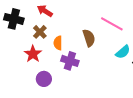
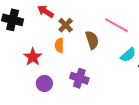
brown cross: (40, 32) -> (66, 25), moved
purple cross: (70, 61) -> (79, 78), moved

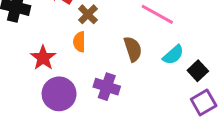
brown semicircle: (92, 40) -> (133, 49), moved
purple circle: (44, 83) -> (59, 94), size x1.5

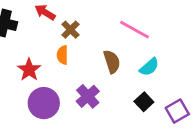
black square: (198, 71) -> (144, 102), moved
purple cross: (107, 87) -> (88, 96), turned 30

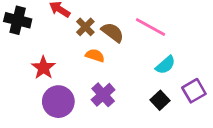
orange semicircle: (62, 55) -> (95, 55), moved, turned 108
brown semicircle: (112, 62) -> (113, 32), moved, turned -35
purple square: (177, 111) -> (194, 91), moved

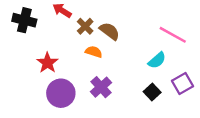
pink line: (151, 27) -> (173, 35), moved

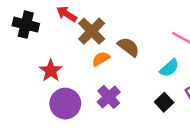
brown cross: (85, 26) -> (92, 31), size x1.5
brown semicircle: (110, 31) -> (128, 47), moved
orange semicircle: (94, 52) -> (101, 59), turned -49

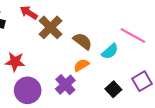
orange semicircle: (101, 59) -> (81, 65), moved
cyan semicircle: (169, 68) -> (110, 51), moved
red star: (51, 71) -> (15, 62), turned -30

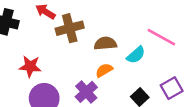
brown cross: (50, 27) -> (70, 28), turned 30
brown semicircle: (83, 41) -> (105, 43), turned -42

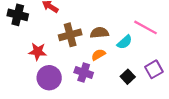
brown cross: (70, 28) -> (70, 35), moved
purple cross: (86, 92) -> (84, 72), turned -30

